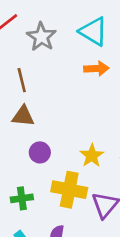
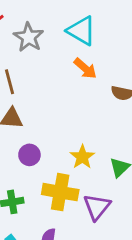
orange arrow: (96, 69) -> (85, 68), turned 45

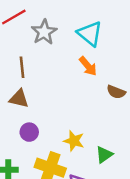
yellow star: (82, 157) -> (74, 141), turned -30

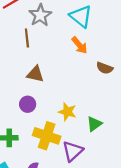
brown line: (22, 67) -> (27, 38), moved
brown triangle: (19, 99) -> (35, 74), moved

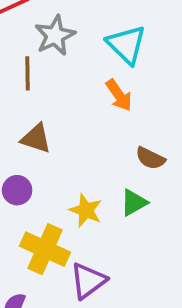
brown semicircle: (105, 68) -> (150, 158), moved
green triangle: (94, 124) -> (134, 203), moved

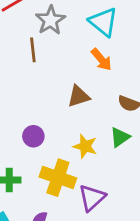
brown triangle: (36, 138) -> (79, 96), moved, turned -30

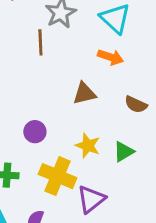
orange arrow: (101, 60) -> (111, 57), turned -35
green triangle: (120, 137) -> (124, 152), moved

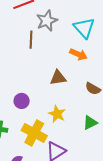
green triangle: (124, 152) -> (90, 123), moved

